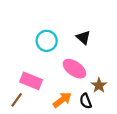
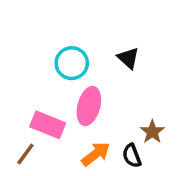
pink ellipse: (74, 69) -> (89, 106), moved, turned 70

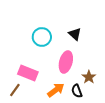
pink ellipse: (89, 106) -> (66, 62), moved

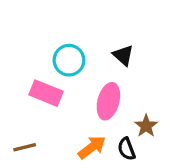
pink rectangle: (28, 73) -> (46, 93), moved
brown line: (15, 90) -> (25, 147), turned 40

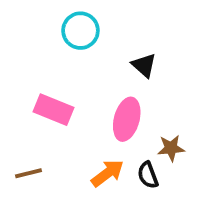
cyan circle: (69, 60) -> (80, 31), moved
brown star: (146, 126) -> (171, 148), turned 30

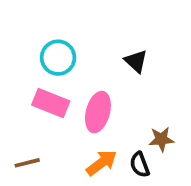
cyan circle: (80, 31) -> (58, 58), moved
pink ellipse: (127, 119) -> (98, 112), moved

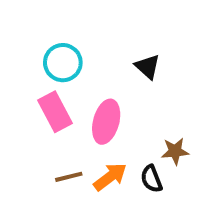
pink rectangle: (51, 103) -> (55, 112), turned 40
brown line: (27, 163) -> (69, 177), moved

